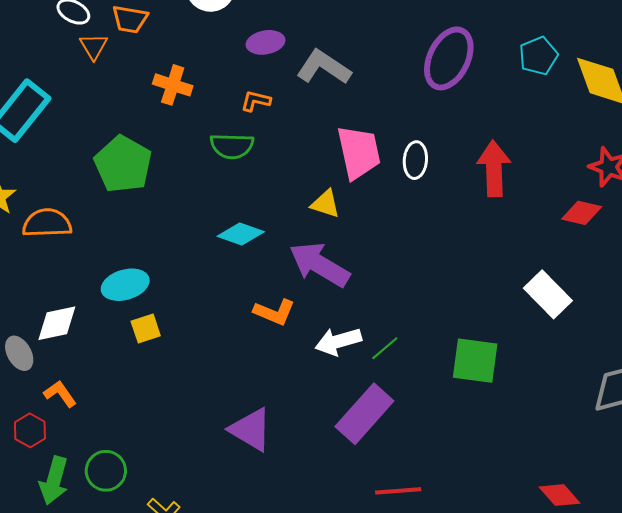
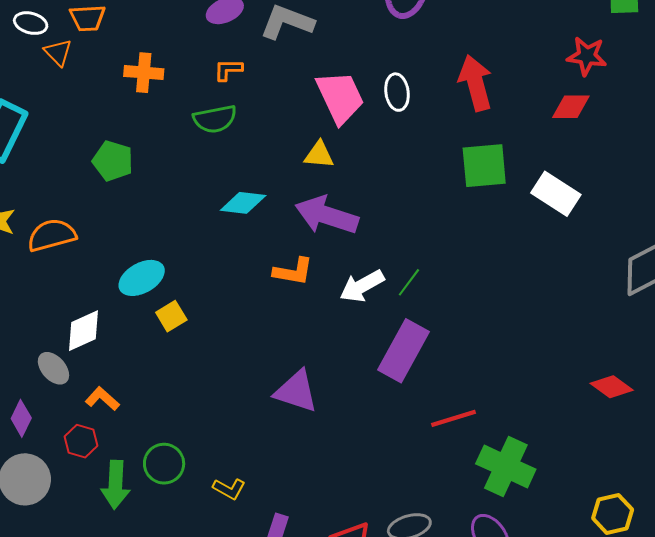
green pentagon: (123, 164) -> (113, 161), size x0.7
green square: (475, 361) -> (484, 166), moved

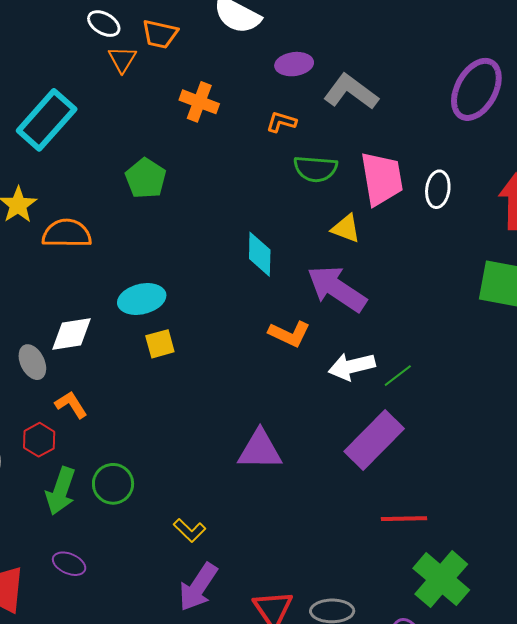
green semicircle: (215, 119) -> (315, 169), moved
cyan diamond: (243, 203) -> (260, 254), turned 69
purple triangle: (296, 391) -> (260, 450), turned -33
yellow L-shape: (229, 489) -> (190, 530), moved

